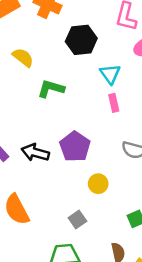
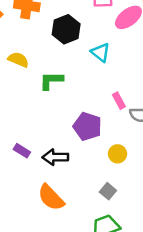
pink rectangle: (114, 103) -> (119, 101), moved
black arrow: (35, 153) -> (55, 157), moved

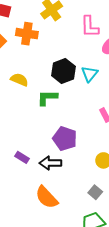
black hexagon: (66, 29) -> (63, 71), moved
cyan triangle: (101, 52) -> (89, 74), turned 30
purple pentagon: (87, 126) -> (65, 139), moved

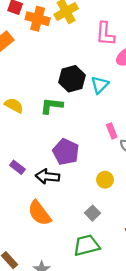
orange cross: (27, 34) -> (38, 19), moved
yellow semicircle: (19, 80) -> (14, 105), moved

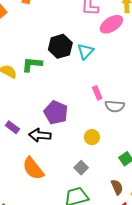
green L-shape: (52, 106) -> (32, 64), moved

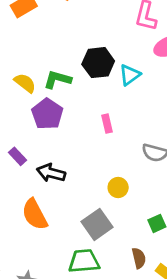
pink rectangle: (97, 93) -> (107, 124), moved
purple pentagon: (56, 113) -> (47, 114), moved
gray square: (81, 168) -> (97, 224), size x1.6

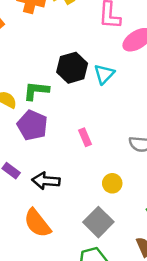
pink rectangle: (107, 124) -> (85, 137), moved

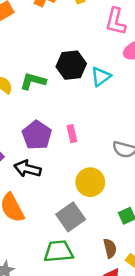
purple pentagon: (32, 125) -> (37, 135), moved
yellow circle: (112, 183) -> (90, 182), size x1.5

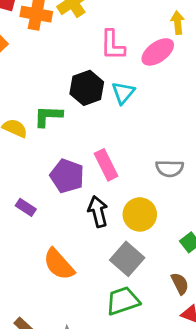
pink L-shape: (116, 21) -> (113, 45), moved
pink rectangle: (72, 134) -> (106, 165), size x1.5
black arrow: (27, 169) -> (98, 212), moved, turned 75

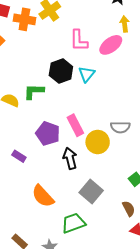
yellow circle: (140, 214) -> (98, 142), moved
green trapezoid: (123, 301) -> (73, 223), moved

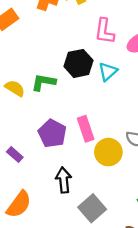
black arrow: (70, 158) -> (64, 180), moved
orange semicircle: (43, 196) -> (19, 204), moved, turned -110

